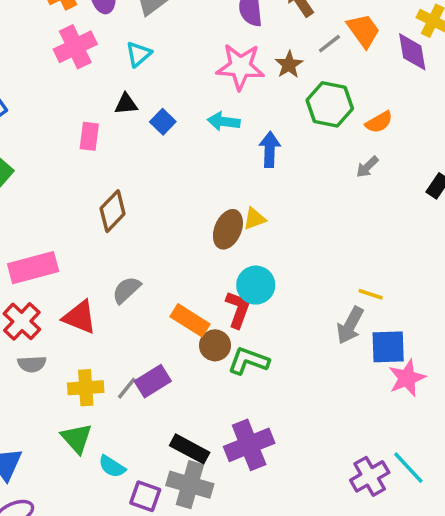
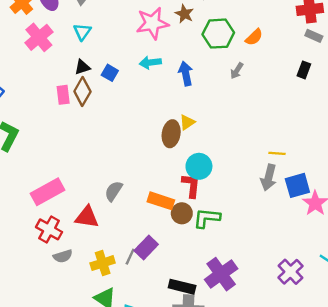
gray arrow: (367, 167) -> (237, 71), moved
brown diamond: (113, 211) -> (82, 92), moved
purple cross: (370, 476) -> (291, 272), moved

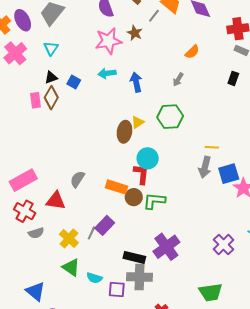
green hexagon: (218, 34) -> (170, 117), moved
yellow cross: (103, 263) -> (69, 238), turned -30

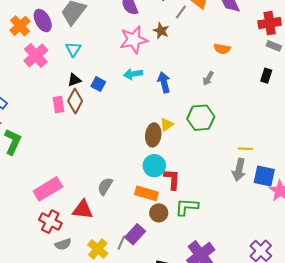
orange semicircle: (192, 52) -> (222, 49), turned 56
cyan circle: (148, 158) -> (154, 166), moved
blue square: (229, 174) -> (264, 176), turned 30
brown circle: (134, 197) -> (159, 213), moved

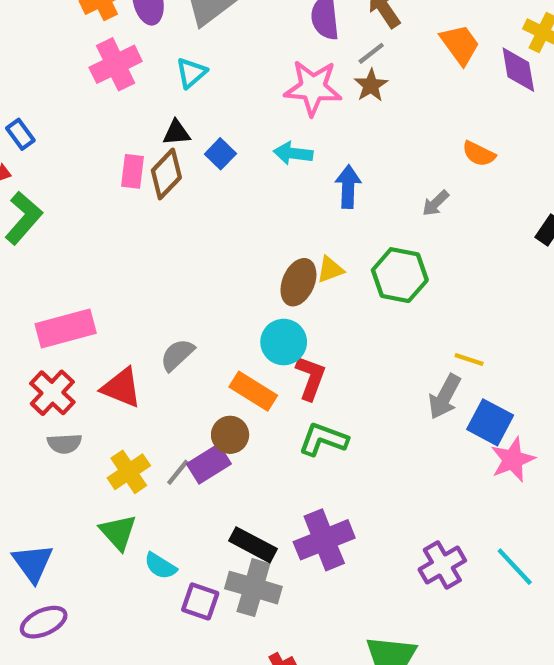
gray line: (181, 12) -> (371, 53), moved
brown circle: (159, 213) -> (230, 435), moved

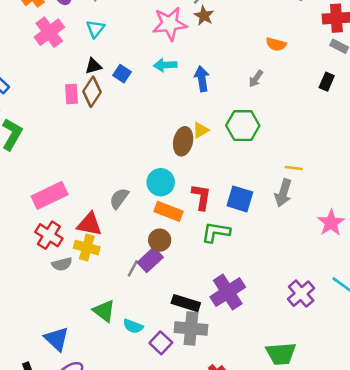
cyan circle: (284, 342) -> (161, 182), moved
blue square: (490, 422) -> (240, 199), moved
yellow cross: (129, 472) -> (87, 248), moved, turned -30
purple square: (200, 601) -> (161, 343), turned 35

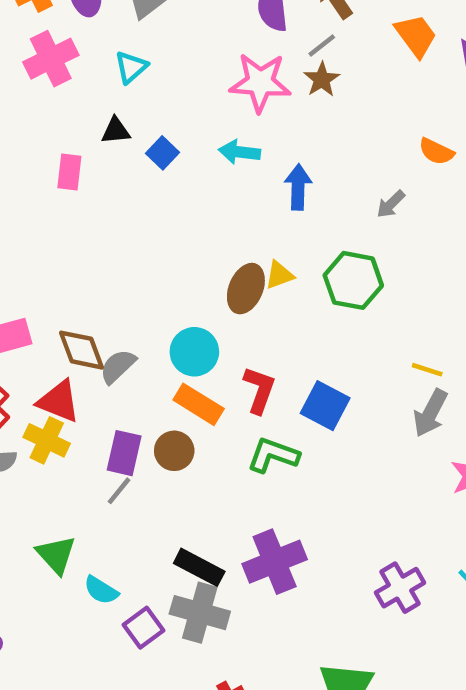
brown diamond: (92, 92) -> (82, 350), moved, turned -64
gray arrow: (283, 193) -> (430, 413), moved
purple rectangle: (150, 260) -> (124, 453), moved, turned -45

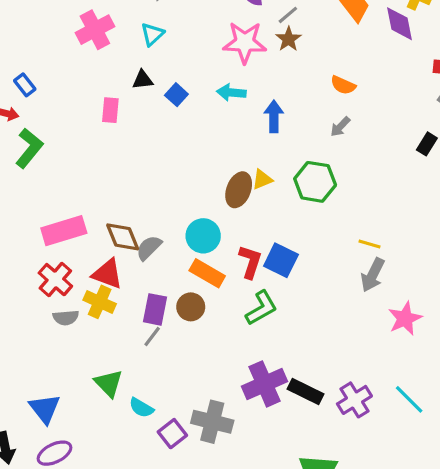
orange semicircle: (436, 151) -> (343, 85), moved
blue square: (325, 406) -> (281, 260), moved
green L-shape: (273, 455) -> (261, 308), turned 132
black rectangle: (199, 567) -> (306, 392), moved

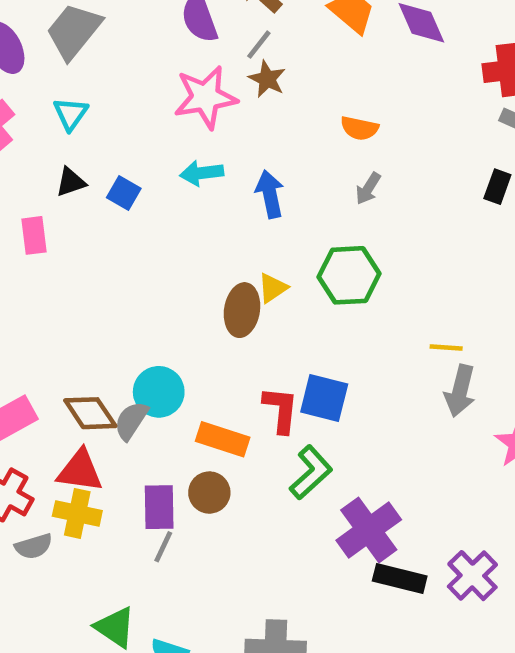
cyan circle: (203, 236) -> (159, 392), moved
purple cross: (265, 384) -> (369, 530), moved

